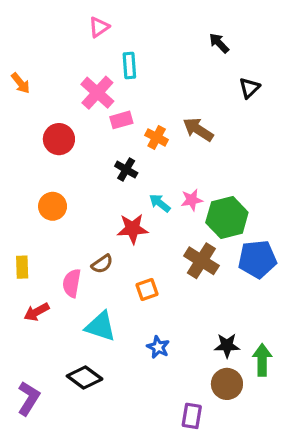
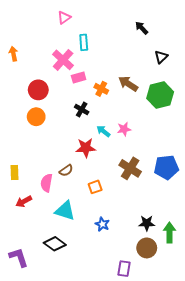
orange arrow: (21, 83) -> (13, 54), turned -152
orange circle: (53, 206) -> (36, 117), moved
green hexagon: (227, 218) -> (160, 95), moved
purple L-shape: (29, 398) -> (19, 257), turned -50

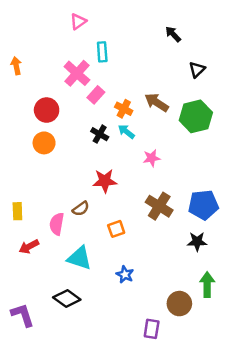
pink rectangle: (79, 77) -> (96, 95), turned -32
cyan arrow: (103, 131) -> (126, 132), moved
black star: (147, 223) -> (197, 242), moved

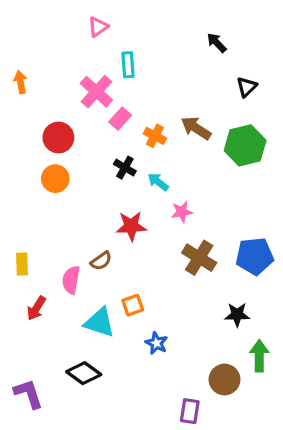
cyan arrow: (126, 132) -> (158, 182), moved
pink star: (152, 158) -> (182, 212), moved
orange square: (116, 229) -> (133, 305), moved
black star: (197, 242) -> (237, 315), moved
red arrow: (29, 247) -> (36, 308), turned -30

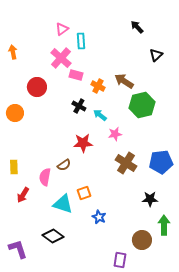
pink triangle: (98, 27) -> (62, 29), moved
pink rectangle: (120, 119) -> (76, 75), turned 64
green hexagon: (245, 145) -> (142, 105), moved
orange circle: (55, 179) -> (15, 113), moved

